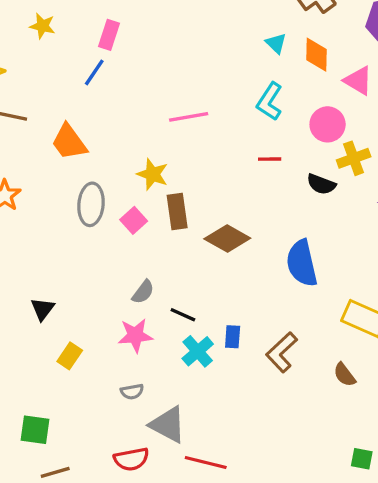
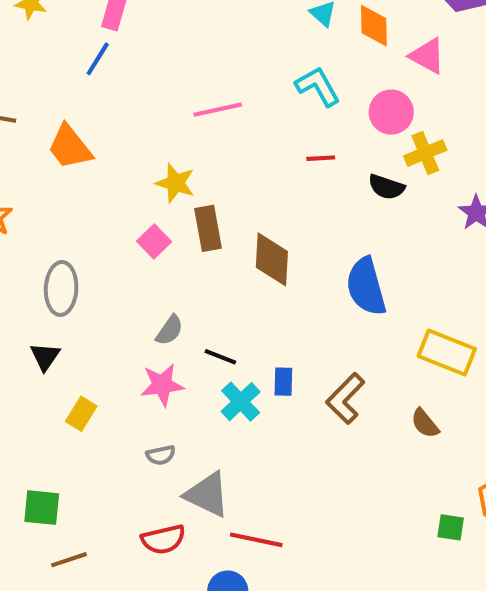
cyan L-shape: (270, 101) -> (318, 86), turned 120
gray ellipse: (91, 204) -> (61, 288), moved
brown diamond: (227, 238) -> (272, 259), turned 66

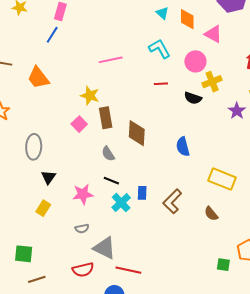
blue semicircle: (366, 286) -> (183, 147), size x0.7
gray semicircle: (170, 330) -> (108, 154), moved, turned 112
black triangle: (45, 357) -> (48, 177), moved

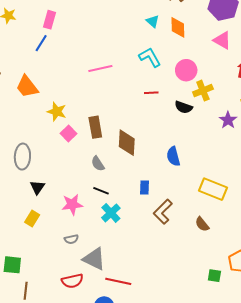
pink triangle: (213, 34) -> (222, 40), moved
yellow star: (90, 96) -> (57, 112), moved
blue rectangle: (142, 193) -> (145, 187), moved
brown line: (37, 279) -> (26, 291), turned -66

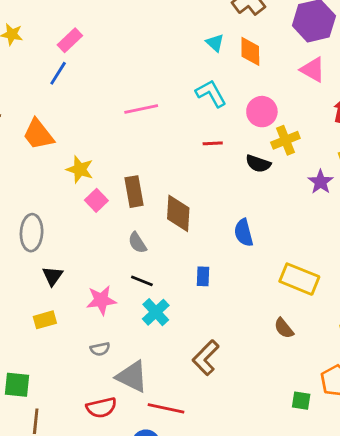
pink rectangle: (49, 20) -> (70, 40), turned 30
brown L-shape: (163, 212) -> (206, 358), moved
yellow rectangle: (32, 219) -> (45, 320), turned 42

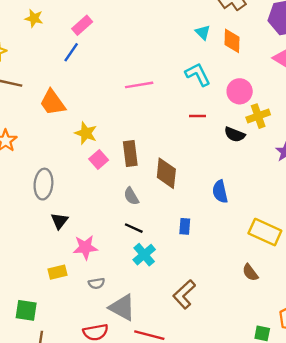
pink star: (101, 300) -> (85, 247), moved
yellow rectangle: (45, 320) -> (58, 272), moved

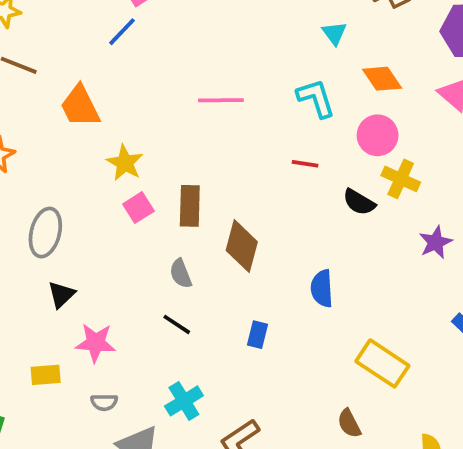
orange diamond: (232, 41) -> (382, 79), moved, turned -45
yellow cross: (258, 116) -> (401, 179), turned 35
cyan cross: (144, 255) -> (184, 401), moved

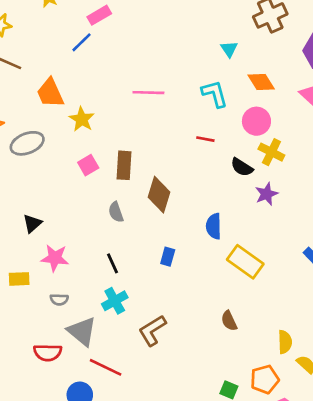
yellow star: (125, 163) -> (82, 119), moved
gray ellipse: (45, 233) -> (27, 143), moved, turned 52
purple star: (436, 242) -> (266, 194), moved
black line: (177, 324) -> (112, 263), moved, turned 30
yellow rectangle: (382, 363) -> (245, 262), moved

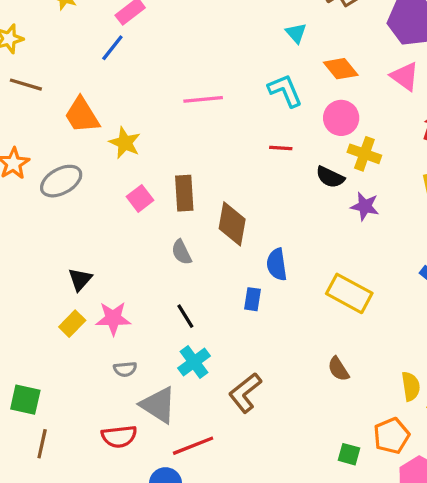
purple star: (266, 194) -> (365, 206), turned -30
blue semicircle: (214, 226) -> (277, 264), moved
yellow rectangle: (19, 279) -> (72, 324), moved, turned -36
red line: (106, 367) -> (193, 446), turned -40

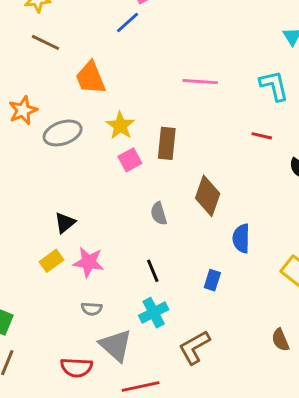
yellow star: (125, 143) -> (120, 126), moved
brown rectangle: (184, 193) -> (167, 143), moved
blue rectangle: (252, 299) -> (212, 280), moved

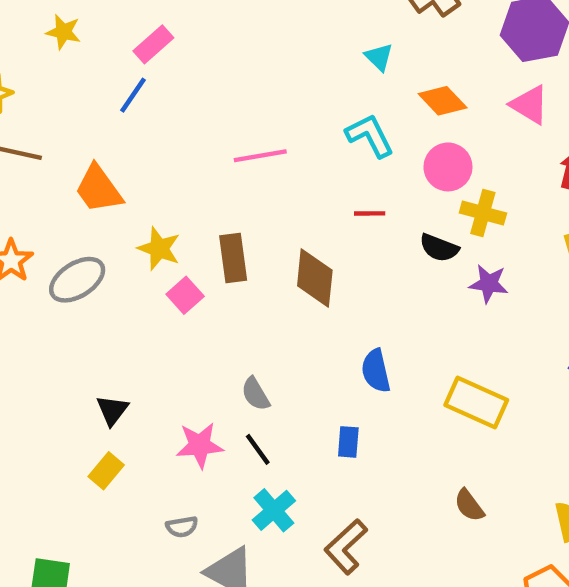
brown diamond: (208, 196) -> (315, 278), moved
gray semicircle: (159, 214) -> (255, 394), moved
pink star: (89, 262) -> (200, 445), moved

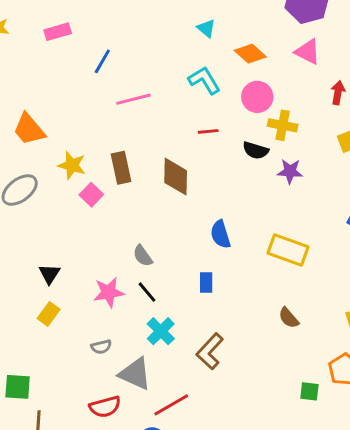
pink rectangle: (153, 44) -> (58, 32), turned 30
blue line: (133, 95) -> (102, 61), moved

